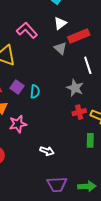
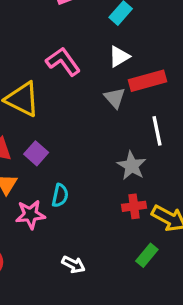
cyan semicircle: (35, 92) -> (60, 195), moved
green rectangle: (90, 140) -> (147, 255), turned 32

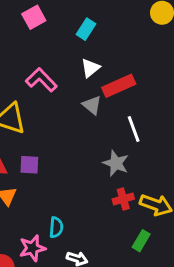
purple square: (36, 153) -> (29, 165), turned -30
cyan semicircle: (60, 195) -> (56, 227), moved
pink star: (30, 215) -> (32, 248), moved

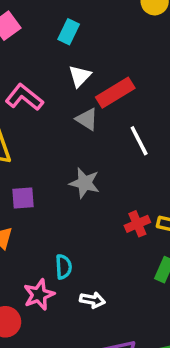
gray star: (116, 163) -> (85, 183), moved

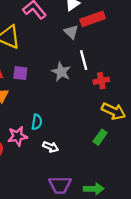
white line: (139, 141) -> (84, 60), moved
red cross: (137, 224) -> (101, 81), moved

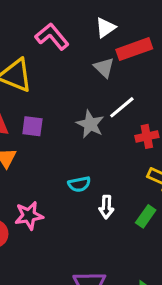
white line: (84, 60) -> (122, 107), turned 66
cyan semicircle: (37, 122) -> (79, 184), moved, turned 70
white arrow: (51, 147) -> (106, 207), moved, turned 70

